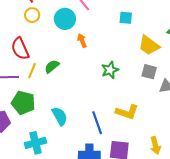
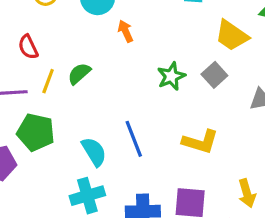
red semicircle: (20, 49) -> (28, 47), size x0.7
gray square: (149, 72) -> (214, 75), moved, turned 35
blue line: (97, 123) -> (134, 139), moved
cyan cross: (36, 143) -> (87, 196), moved

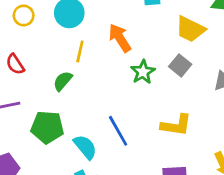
orange arrow: (126, 31) -> (120, 38), moved, size x1.5
yellow line: (48, 81) -> (80, 51), moved
green pentagon: (36, 132) -> (47, 127), moved

